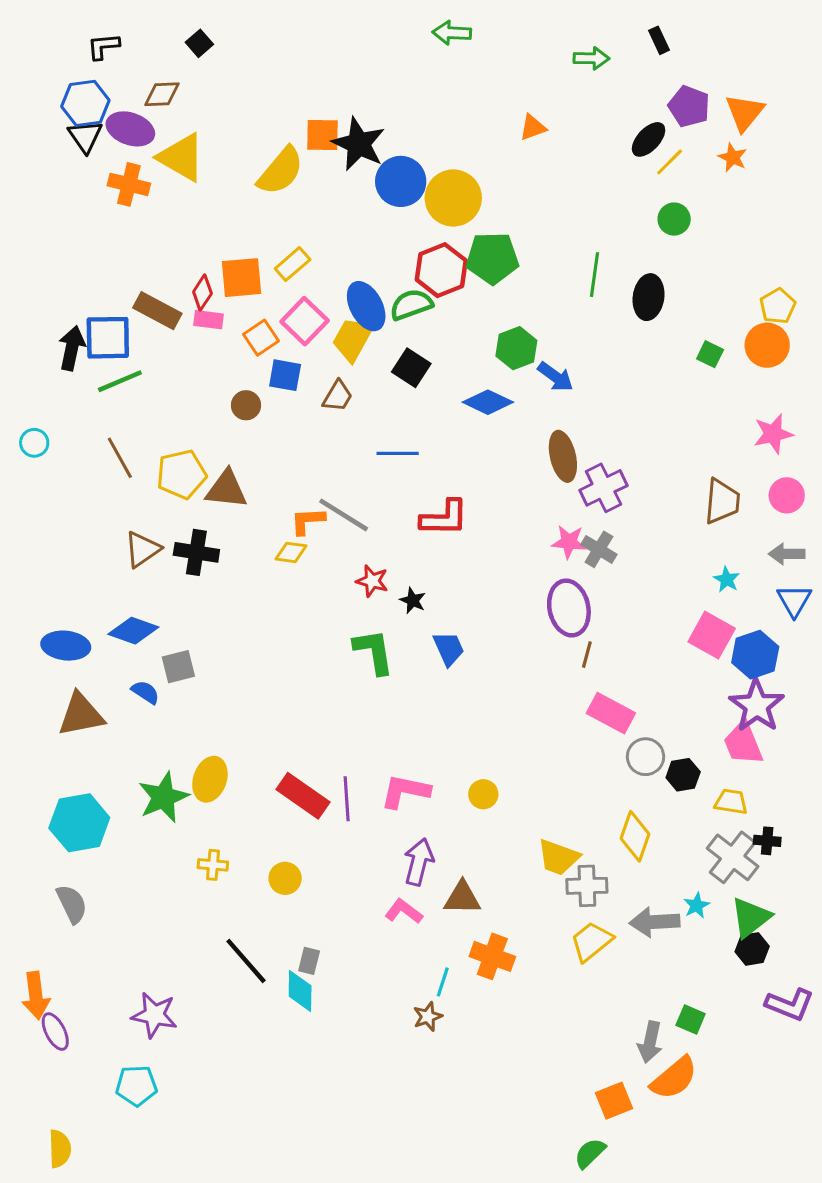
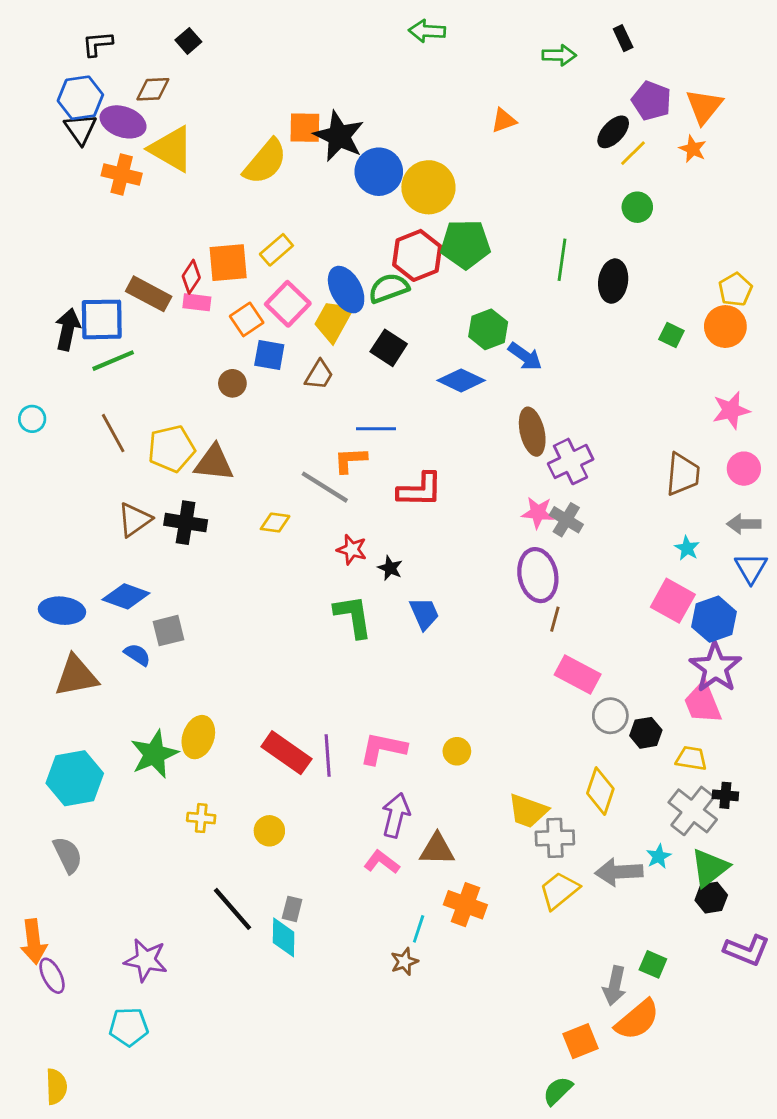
orange L-shape: (308, 521) -> (350, 460), moved

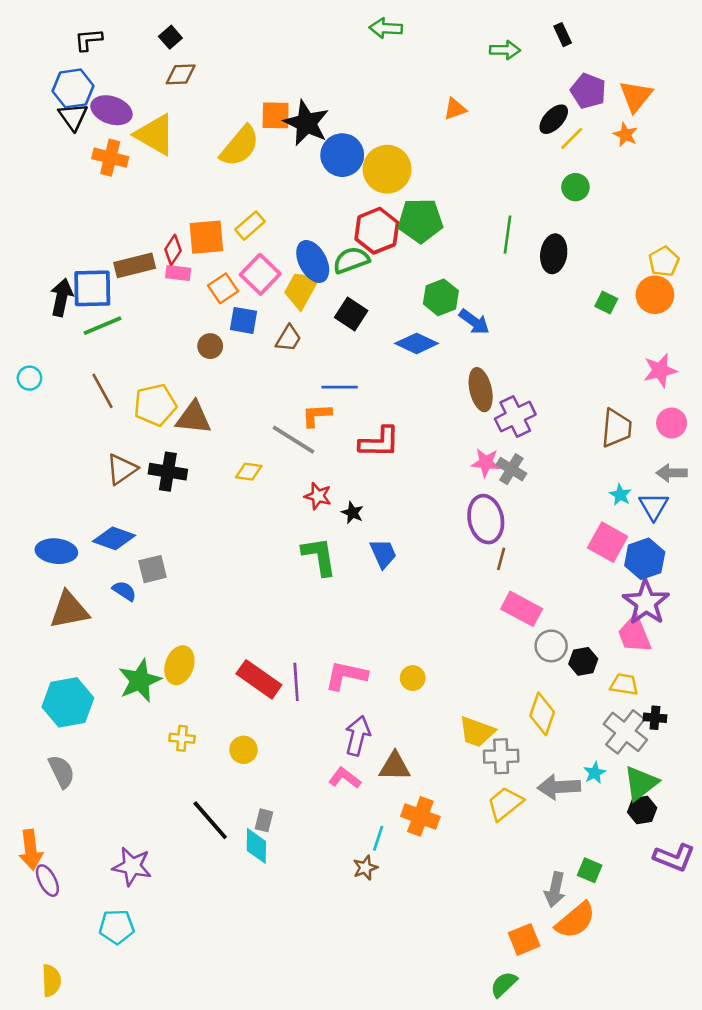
brown diamond: (153, 89) -> (181, 74), moved
brown rectangle: (149, 294) -> (135, 265), turned -42
blue triangle: (751, 568) -> (654, 506), moved

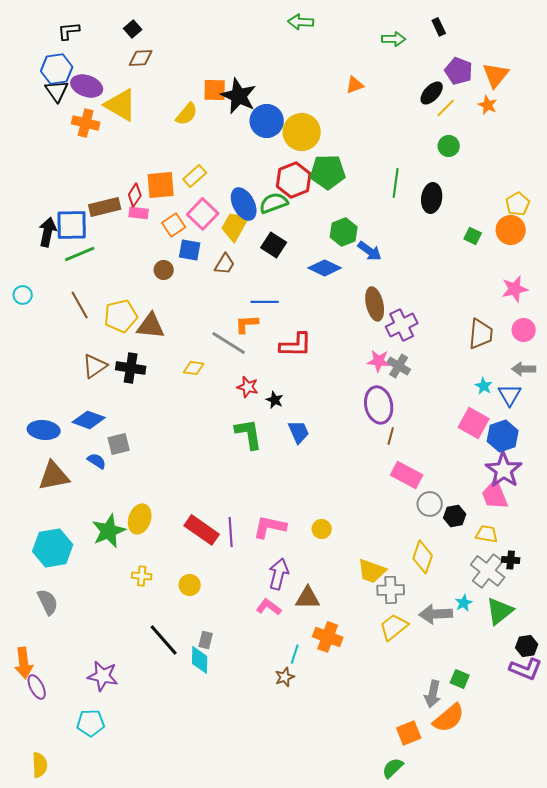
yellow semicircle: (240, 146) -> (187, 114), size x0.7
black hexagon: (642, 810) -> (527, 646), moved

